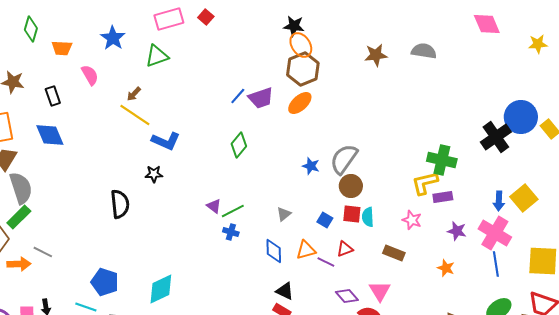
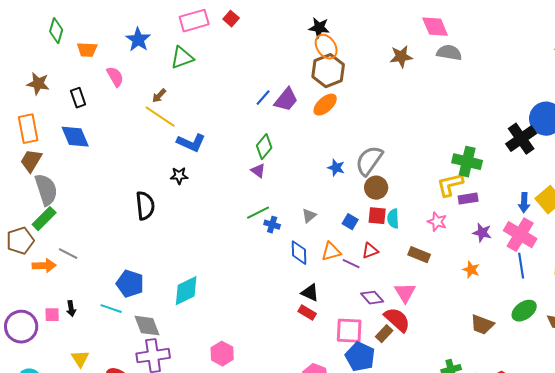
pink diamond: (487, 24) -> (435, 27), moved
purple trapezoid: (261, 98) -> (286, 100), turned -32
purple triangle: (214, 206) -> (258, 171), moved
blue cross: (231, 232) -> (272, 225), moved

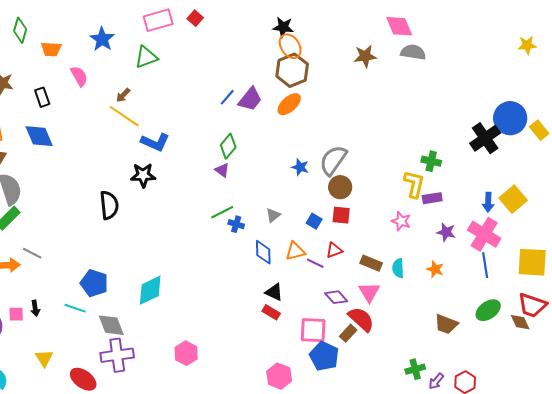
green cross: (467, 162) -> (431, 161), size x0.7
black star: (179, 176) -> (143, 175), size x1.4
yellow L-shape: (450, 185) -> (414, 184), turned 116
cyan semicircle: (393, 219) -> (398, 268), moved
brown rectangle: (419, 255) -> (371, 263), moved

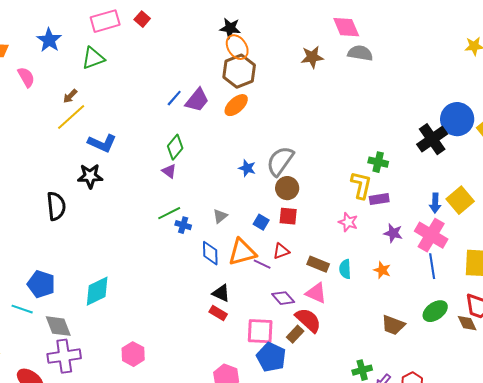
yellow line: (124, 116) -> (71, 117), turned -76
orange triangle: (295, 251) -> (242, 252), size x1.4
pink triangle: (369, 292) -> (316, 293), turned -35

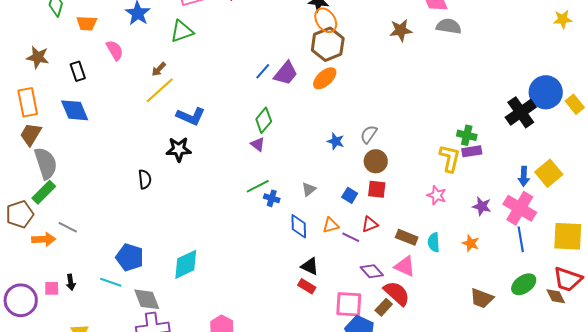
gray semicircle: (280, 161) -> (369, 134), size x0.6
purple rectangle: (379, 199) -> (472, 151), moved
black semicircle: (56, 206) -> (145, 179), size x0.7
orange triangle: (242, 252) -> (331, 225), size x0.6

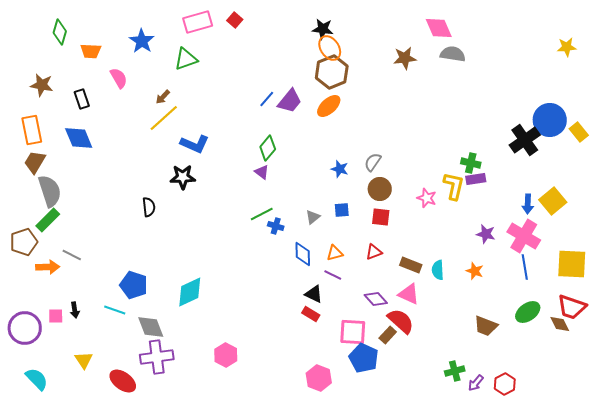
blue square: (350, 195) -> (342, 210), moved, turned -35
pink star: (437, 195) -> (427, 198), moved
purple line: (351, 237) -> (333, 275), moved

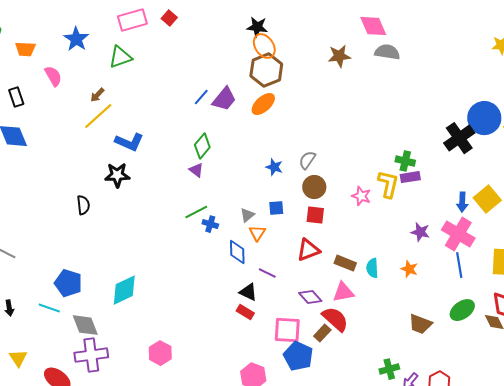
red triangle: (374, 252) -> (308, 250), size x1.4
orange triangle: (335, 253) -> (257, 233), moved, turned -42
pink triangle: (409, 294) -> (343, 292), turned -35

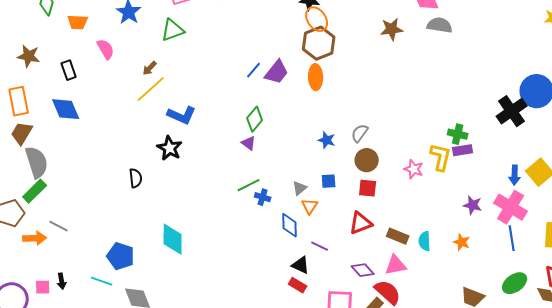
orange ellipse: (263, 104) -> (316, 77), turned -50
black star: (117, 175) -> (170, 148), turned 30
cyan diamond: (124, 290) -> (173, 239), moved, turned -64

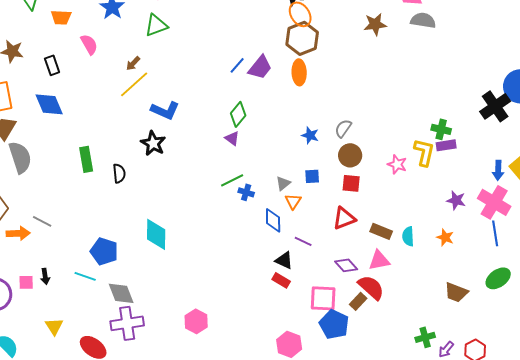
green rectangle: (35, 191) -> (86, 159), moved, turned -55

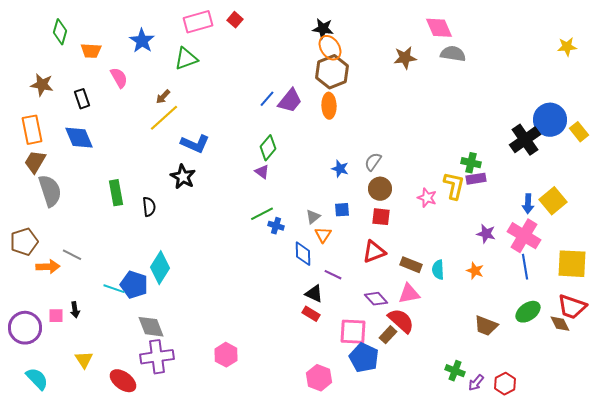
cyan diamond: (156, 234) -> (160, 268), moved, turned 32
cyan line: (85, 276) -> (114, 289), moved
green cross: (425, 337) -> (455, 371), turned 36

